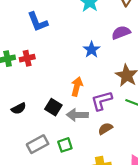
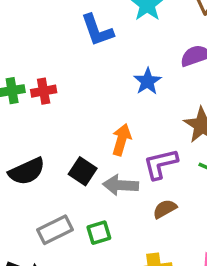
blue L-shape: (38, 22) -> (97, 30), moved
black semicircle: (19, 108) -> (27, 171), size x1.5

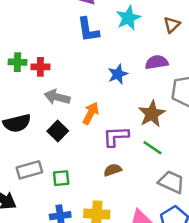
gray arrow: (121, 185) -> (57, 97), moved

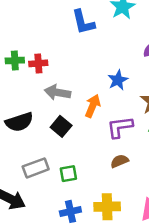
blue star: (118, 74) -> (118, 80), moved

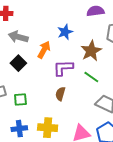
brown semicircle: (119, 161) -> (60, 94), turned -56

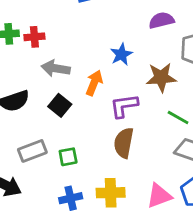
brown star: (91, 51) -> (161, 77), turned 30
green line: (91, 77) -> (178, 117), moved
brown semicircle: (60, 94) -> (124, 143), size x1.5

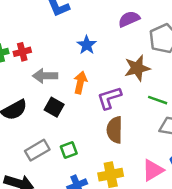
blue star: (121, 54) -> (87, 45), moved

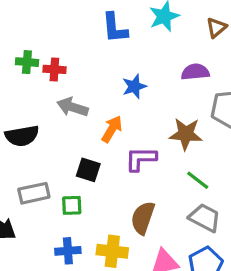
black square: (54, 107) -> (88, 170), moved, turned -30
brown semicircle: (115, 130) -> (143, 218), moved

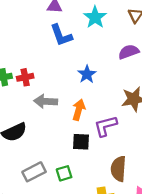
black square: (88, 170) -> (81, 142), moved

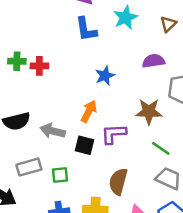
gray arrow: (46, 101) -> (53, 131), moved

